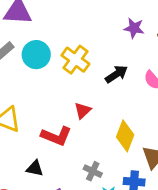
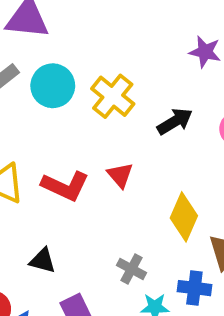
red triangle: (83, 111) -> (120, 175), turned -30
red L-shape: (56, 136) -> (65, 186), moved

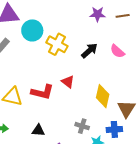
cyan circle: (53, 86) -> (32, 30), moved

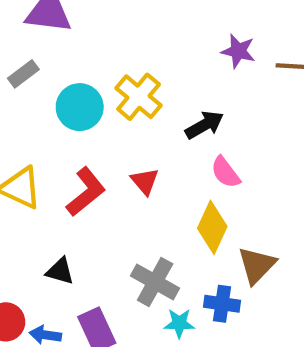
cyan circle: (32, 30) -> (80, 107), moved
pink semicircle: (117, 51) -> (225, 172), moved
red L-shape: (42, 92) -> (86, 192), turned -65
gray cross: (82, 126) -> (155, 282), size x1.5

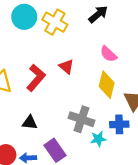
cyan circle: (80, 107) -> (24, 17), moved
black arrow: (204, 125) -> (98, 14), moved

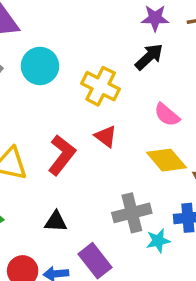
yellow cross: (55, 22) -> (101, 86), moved
yellow diamond: (107, 85) -> (167, 160), turned -52
gray cross: (81, 119) -> (132, 213), turned -30

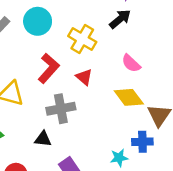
red L-shape: (62, 155) -> (49, 68), moved
gray cross: (132, 213) -> (61, 109), moved

